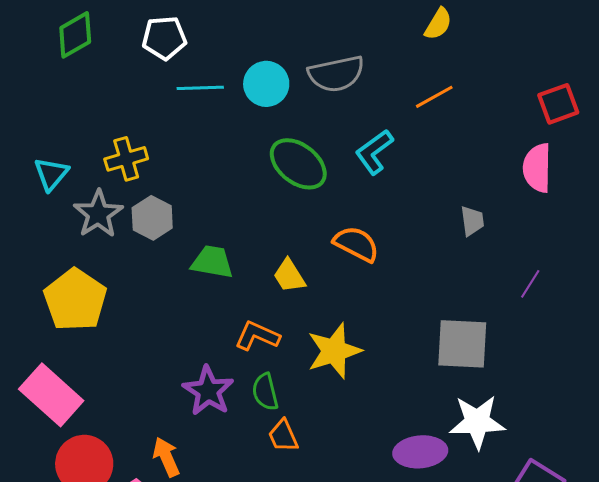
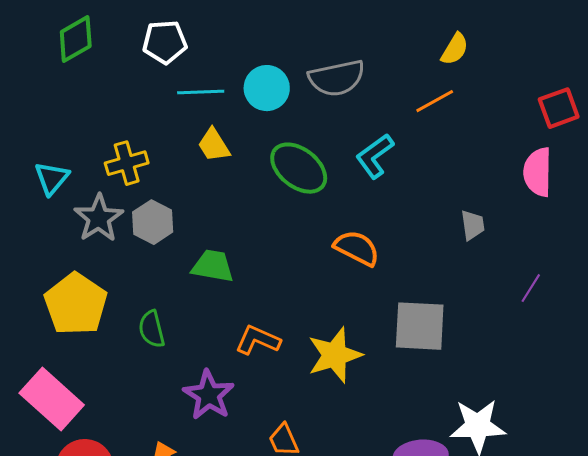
yellow semicircle: (438, 24) -> (455, 49), moved
yellow trapezoid: (289, 276) -> (214, 145), moved
gray square: (462, 344) -> (420, 326), moved
green semicircle: (265, 392) -> (152, 329), moved

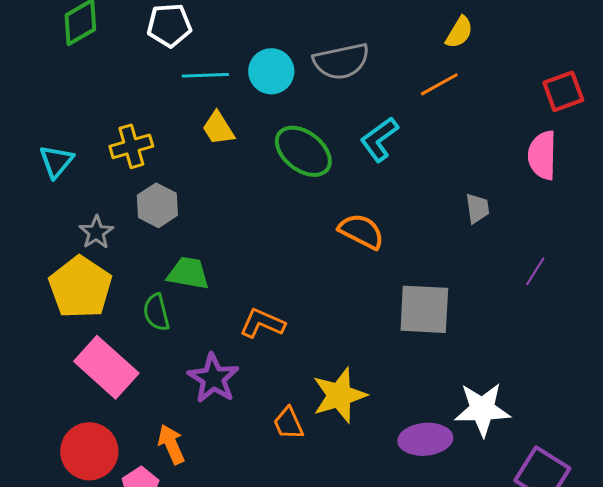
gray star: (99, 218) -> (96, 232), moved, size x0.7
green trapezoid: (213, 266) -> (188, 273), moved
yellow star: (335, 355) -> (339, 395), moved
pink rectangle: (52, 399) -> (106, 367), moved

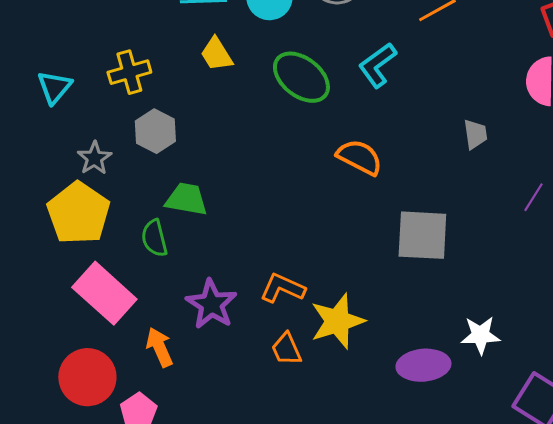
orange L-shape: (262, 323) -> (282, 288), moved
white star: (482, 409) -> (480, 335), size x0.7
orange arrow: (171, 444) -> (159, 347), moved

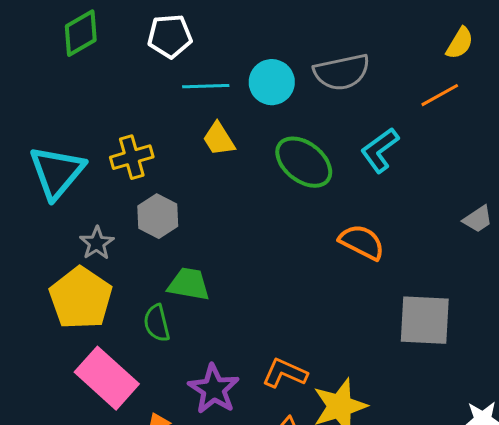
cyan triangle: (54, 87) -> (57, 172), size x1.6
gray trapezoid: (475, 134) -> (478, 219), turned 64

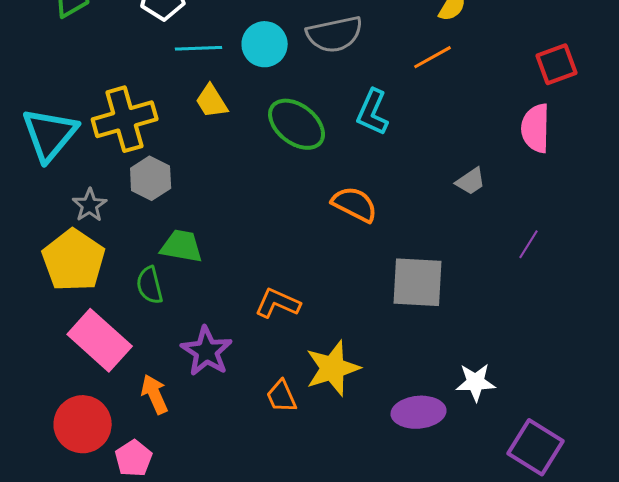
cyan L-shape: (380, 150) -> (373, 112), turned -30
yellow cross: (132, 157) -> (125, 119), size x1.5
orange L-shape: (285, 373) -> (278, 303), moved

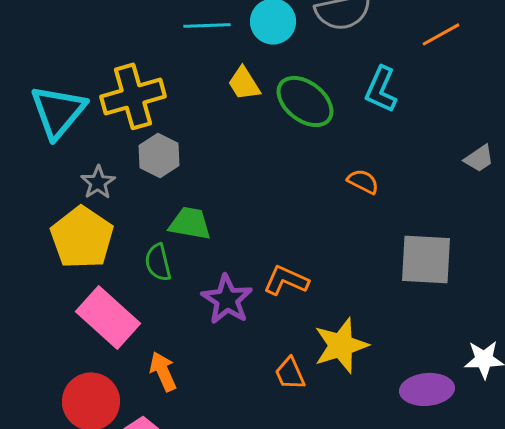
yellow trapezoid: (212, 101) -> (244, 83), moved
orange semicircle: (355, 204) -> (363, 181), size x0.7
purple star: (207, 351) -> (227, 299), moved

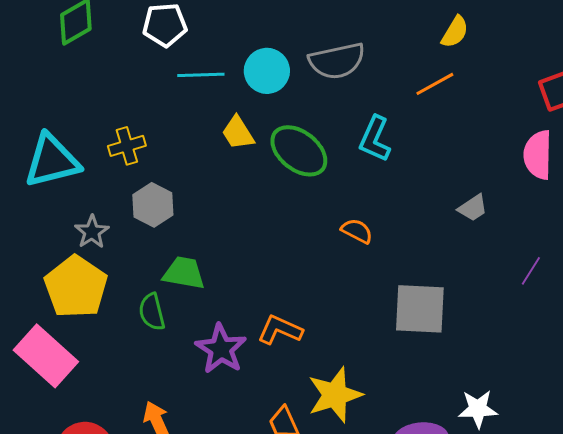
yellow cross: (133, 96) -> (127, 146), size x0.6
cyan triangle: (58, 111) -> (52, 161), turned 36
pink rectangle: (108, 317) -> (46, 356), moved

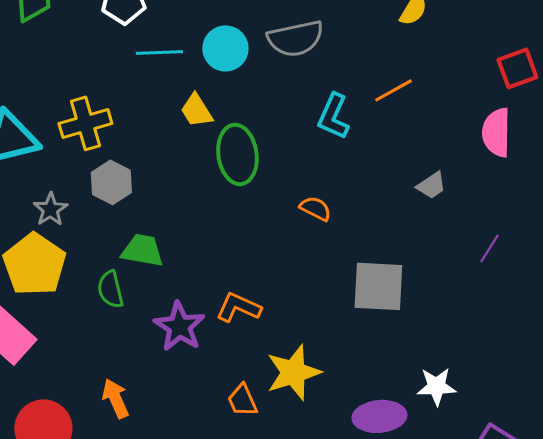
orange line: (435, 84) -> (393, 90), moved
yellow cross: (127, 146) -> (85, 123), size x1.4
green ellipse: (299, 151) -> (237, 154), moved, turned 44

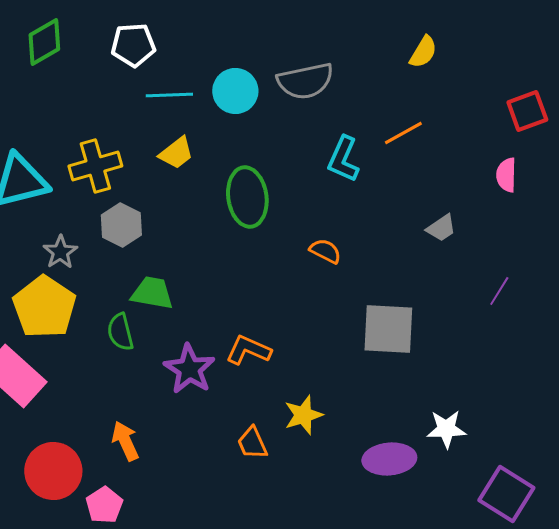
yellow trapezoid: (196, 110) -> (176, 153), moved, turned -96
pink semicircle: (496, 132) -> (506, 175), size x0.7
yellow star: (293, 372) -> (303, 415), size x0.7

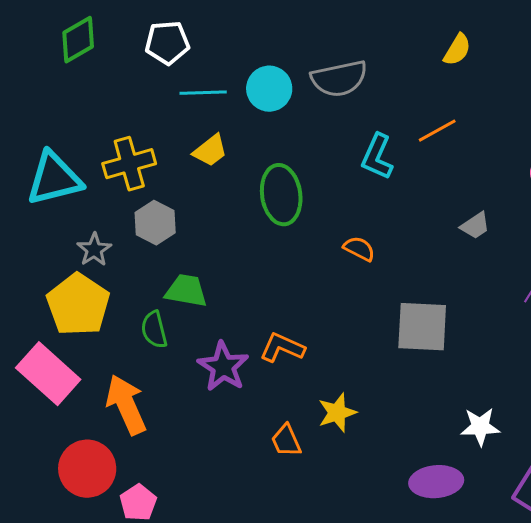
orange arrow: (125, 441) -> (126, 405), moved, size x1.5
purple ellipse: (389, 459) -> (436, 482), moved

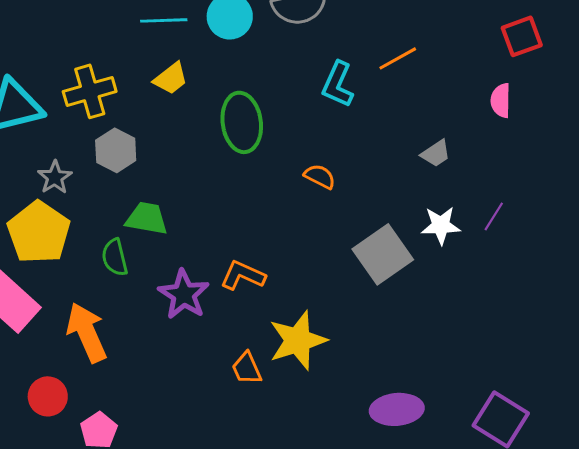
gray square: (422, 327) -> (383, 254), turned -38
yellow star: (337, 413) -> (298, 340), size x1.5
white star: (480, 427) -> (441, 225), moved
red circle: (87, 469) -> (48, 396), size x0.7

